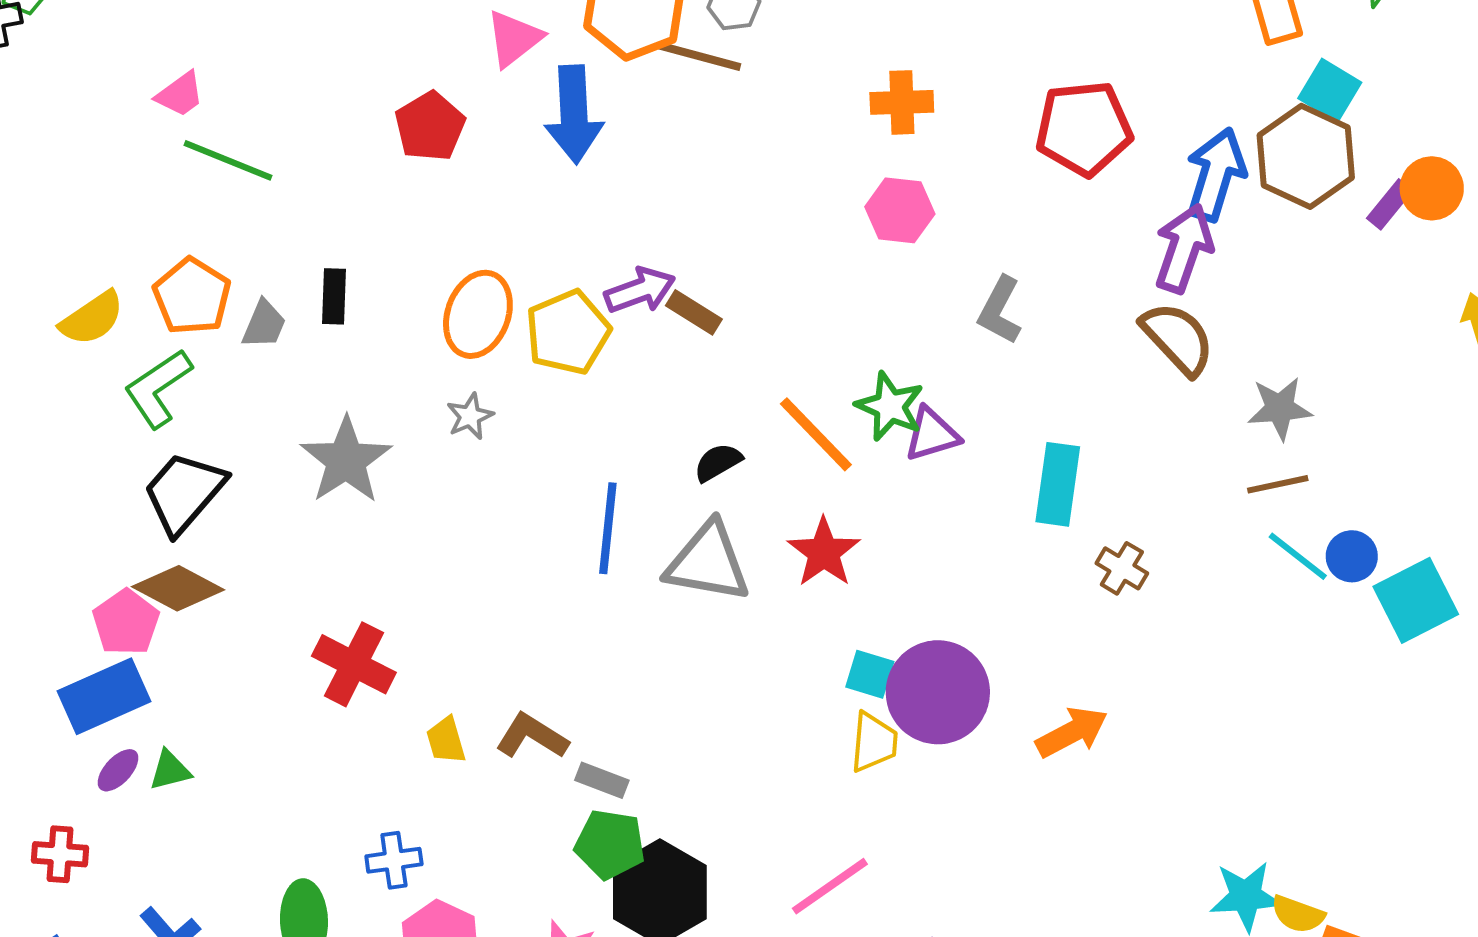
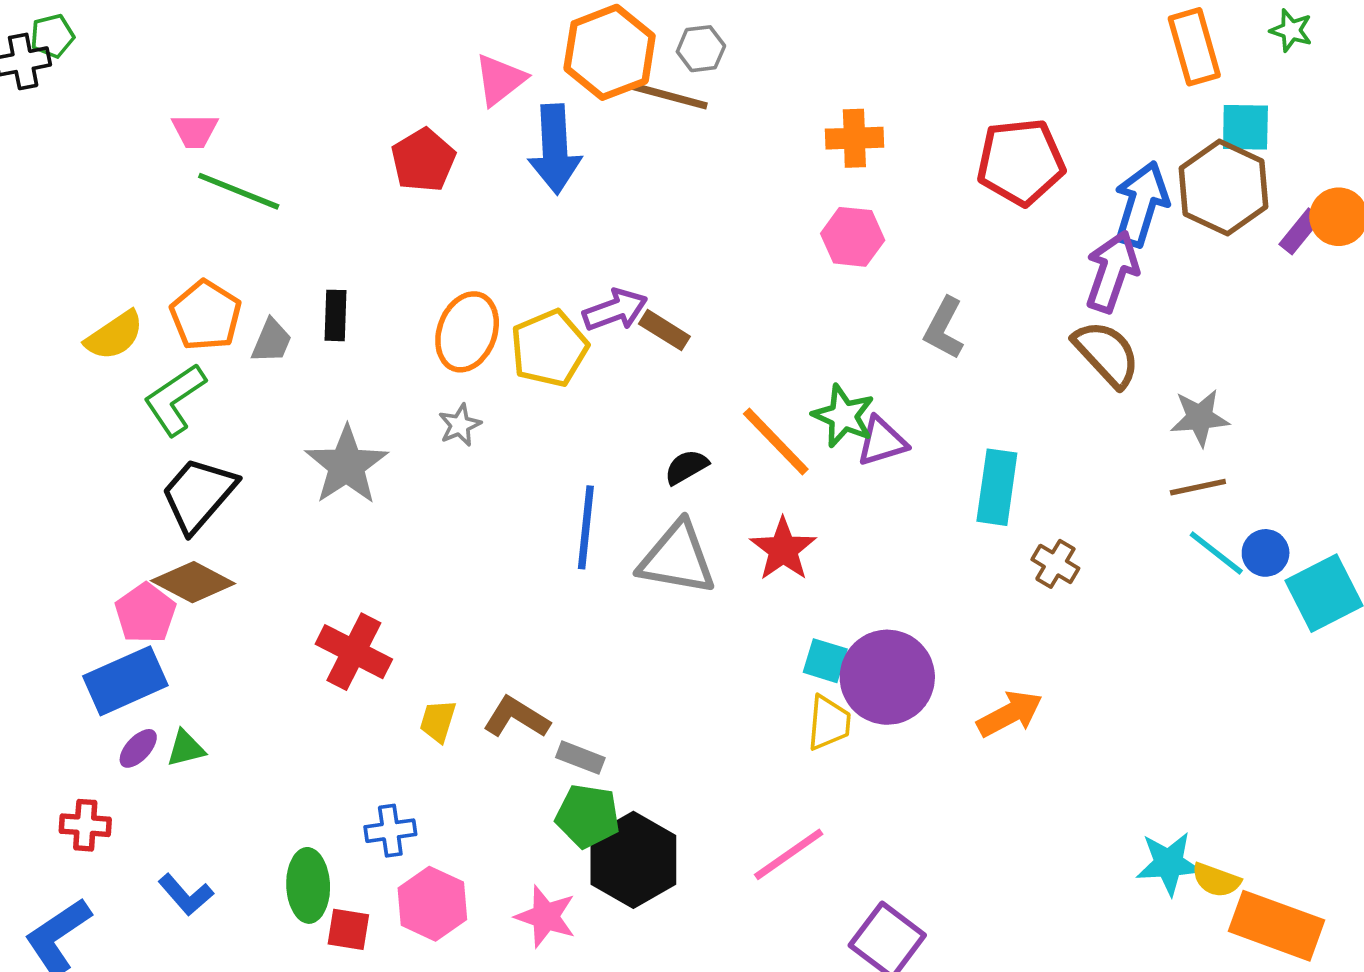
cyan square: (1330, 90) -> (1245, 127), turned -30
pink trapezoid: (180, 94) -> (195, 131), turned 36
yellow trapezoid: (446, 740) -> (438, 721), turned 33

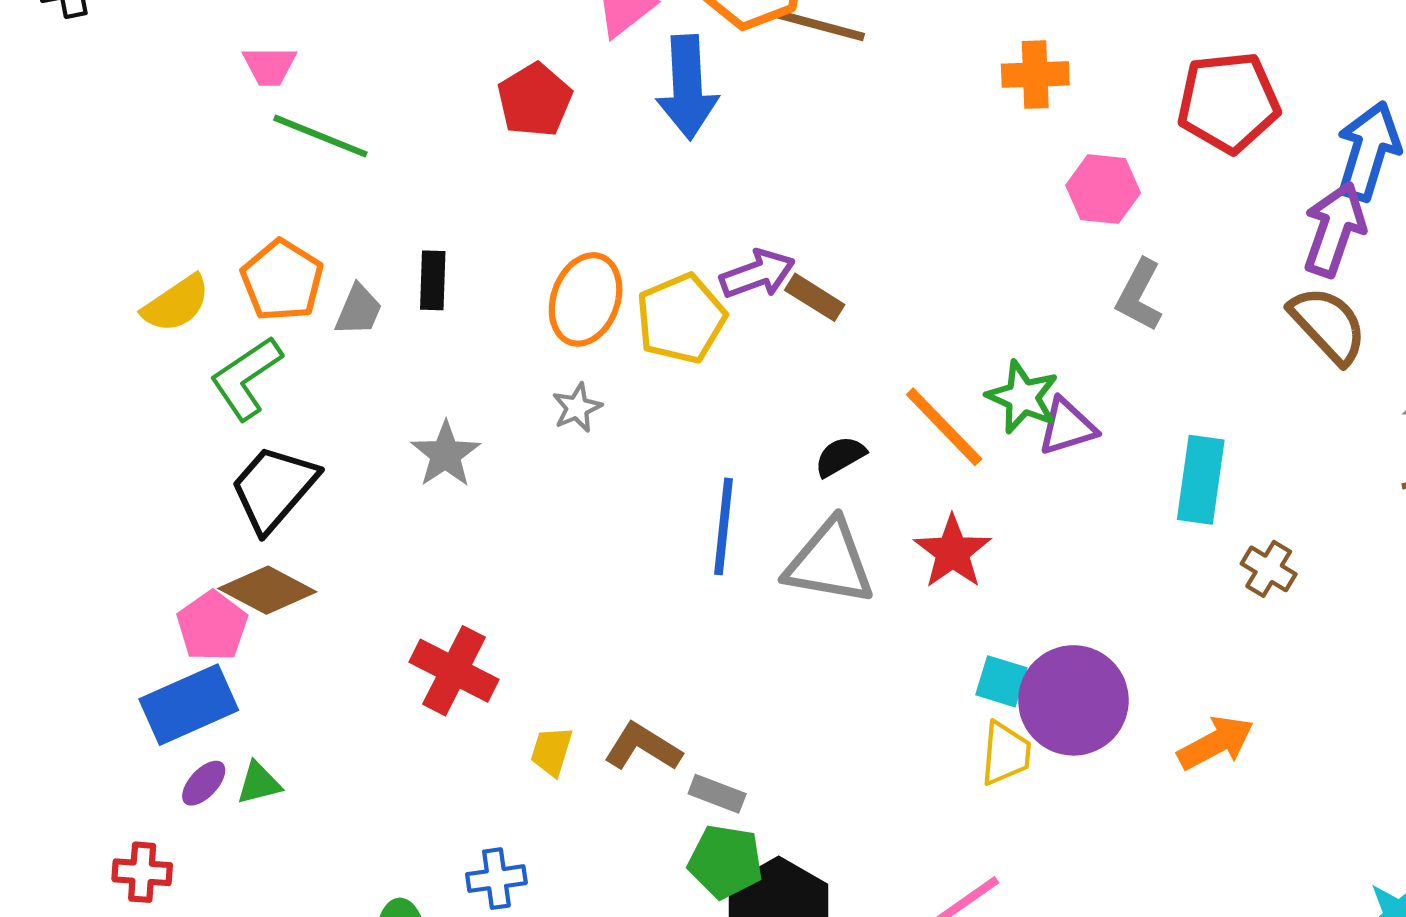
pink hexagon: (853, 237) -> (1103, 189), moved
gray star: (346, 465) -> (446, 454), size x0.7

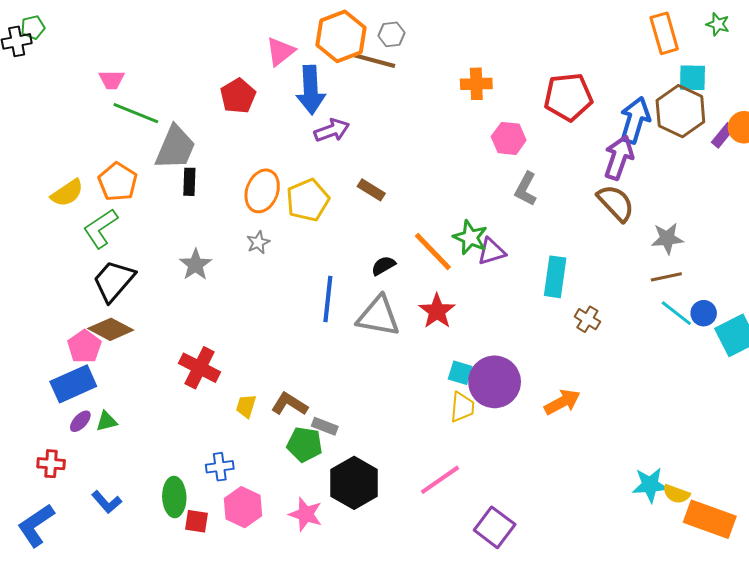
purple arrow: (757, 274) -> (332, 130), moved
gray trapezoid: (359, 310) -> (175, 147), moved, size x1.8
green pentagon: (726, 862) -> (305, 444), moved

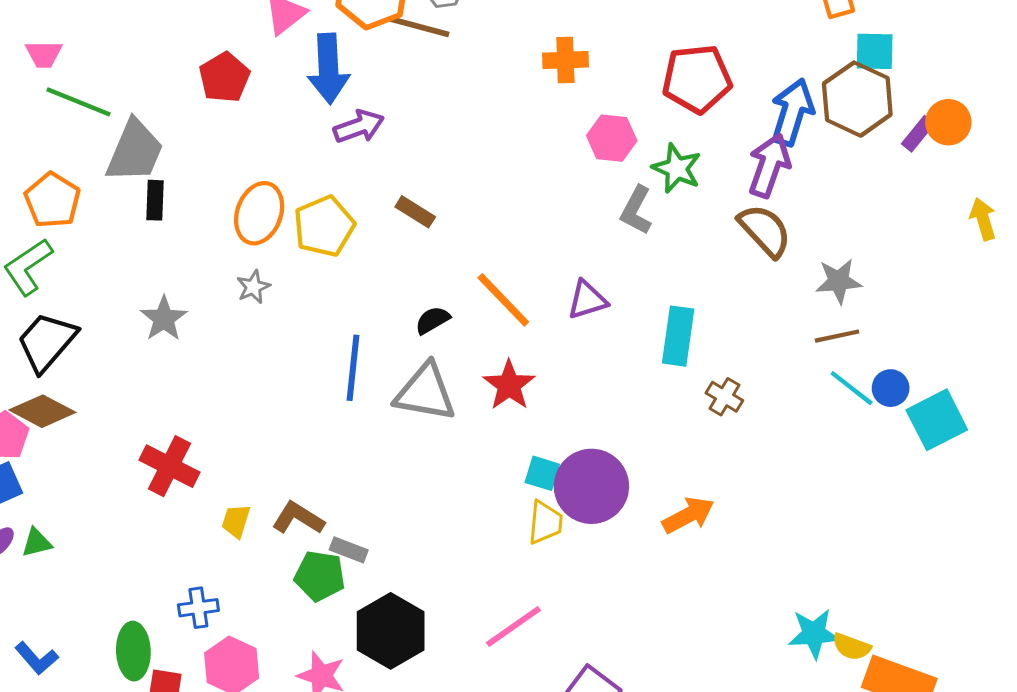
green star: (470, 237) -> (677, 168), moved

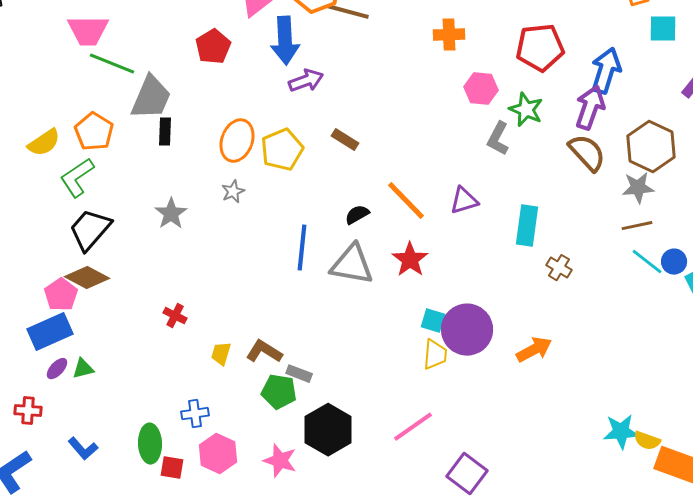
pink trapezoid: (44, 54) -> (88, 31), size x1.6
brown hexagon: (857, 99) -> (651, 147), moved
red cross: (170, 466) -> (175, 316), size x0.6

